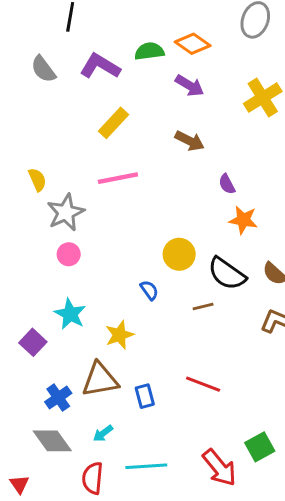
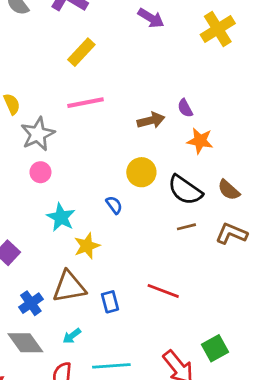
brown arrow: (190, 141) -> (151, 120), moved, turned -40
brown line: (203, 307) -> (186, 227), moved
cyan star: (70, 314) -> (61, 217), moved

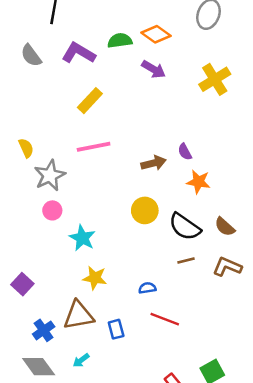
blue semicircle: (114, 205) -> (147, 288), moved, turned -63
cyan star: (61, 217) -> (82, 238), moved
yellow star: (87, 246) -> (95, 278), turned 30

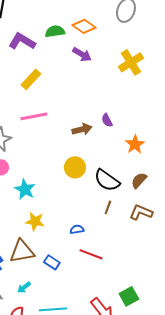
orange star: (198, 182) -> (135, 144), moved, turned 30
brown semicircle: (225, 227) -> (139, 180), turned 90
brown line: (186, 260) -> (108, 207), turned -56
blue rectangle: (116, 329) -> (52, 262), turned -42

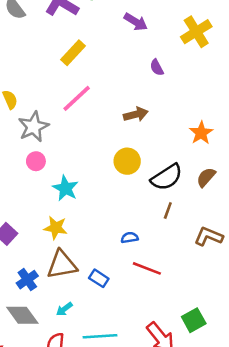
pink line: (34, 116) -> (77, 98), turned -32
purple semicircle: (107, 120) -> (157, 67), moved
black semicircle: (107, 180) -> (167, 177), turned -68
brown L-shape: (141, 212) -> (209, 236), moved
yellow star: (35, 221) -> (56, 228), moved

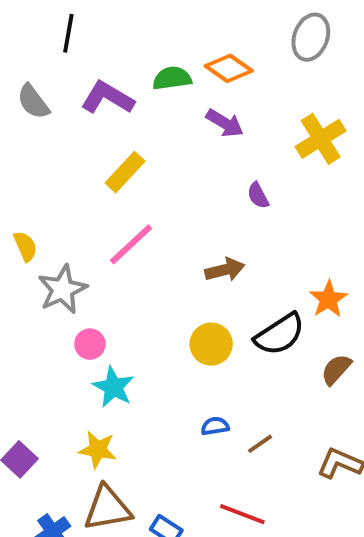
pink circle: (36, 161) -> (90, 344), moved
black semicircle: (167, 177) -> (280, 334), moved
brown line: (168, 210) -> (260, 444), moved, turned 35
blue semicircle: (130, 238) -> (215, 426), moved

